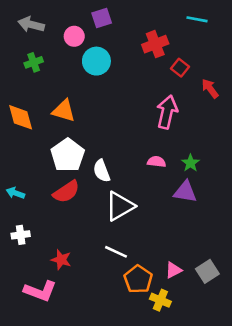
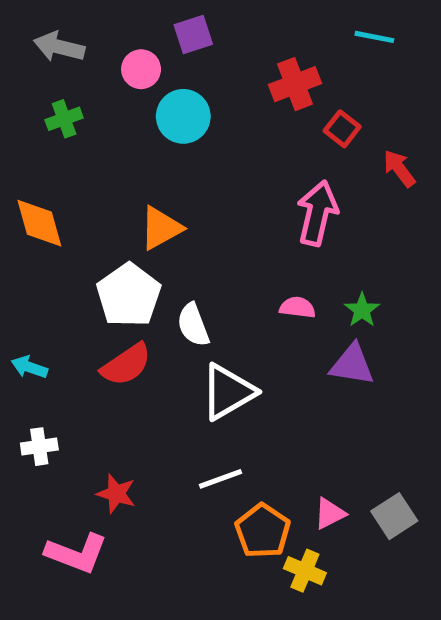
orange triangle: (64, 111) -> (161, 228), moved, turned -45
white line: (116, 252) -> (220, 479), turned -45

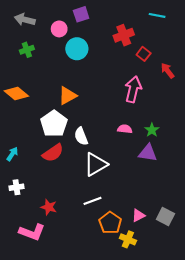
orange diamond: (39, 223) -> (16, 94), turned -35
cyan arrow: (29, 367) -> (12, 154), turned 104
gray square: (394, 516) -> (165, 216), turned -30

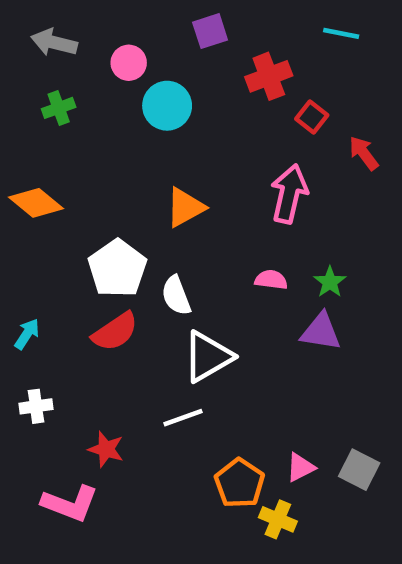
purple square: (81, 14) -> (210, 31), moved
orange triangle: (67, 96) -> (185, 207), moved
white line: (92, 201) -> (183, 418), moved

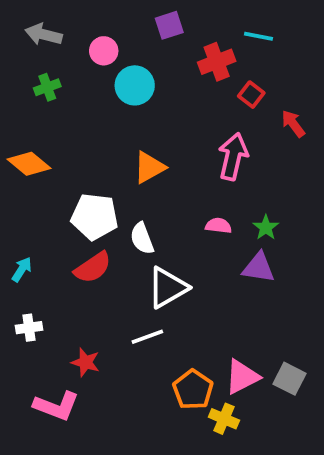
cyan line: (341, 33) -> (259, 36), moved
white pentagon: (117, 268) -> (95, 217), turned -30
pink triangle: (300, 467) -> (242, 377), size x1.5

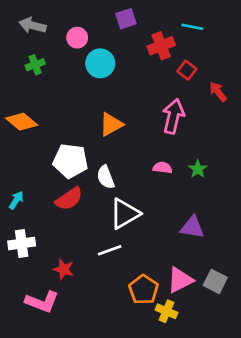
purple triangle: (259, 268) -> (192, 227), moved
white cross: (29, 328) -> (22, 243), size x1.4

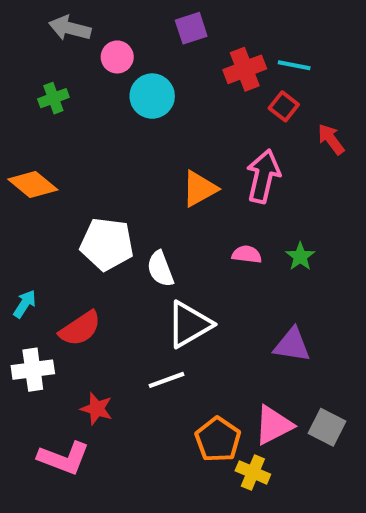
gray arrow: (32, 25) -> (70, 28), moved
cyan line: (192, 27) -> (294, 65), moved
orange triangle: (111, 124) -> (199, 189), moved
red semicircle: (69, 199) -> (80, 328), moved

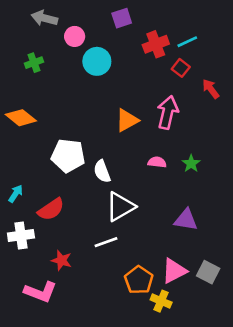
cyan line: (294, 65) -> (187, 42), turned -36

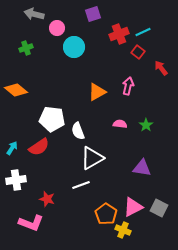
pink arrow: (168, 112) -> (128, 86), size x0.7
red semicircle: (51, 209) -> (39, 147), moved

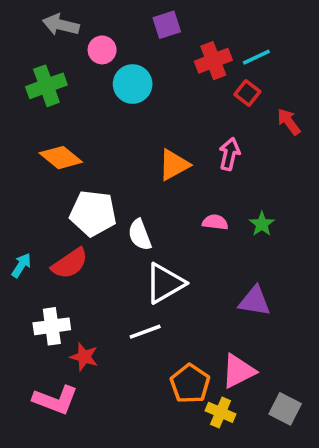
green cross: (26, 48) -> (46, 86), size x1.5
orange diamond: (16, 90) -> (61, 158), moved
white cross: (16, 180) -> (52, 326), moved
gray square: (159, 208) -> (285, 409), moved

